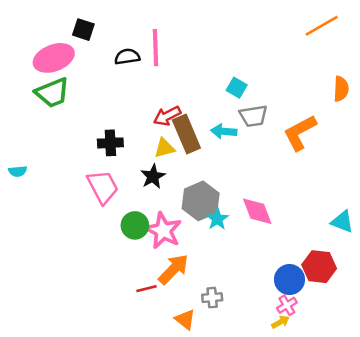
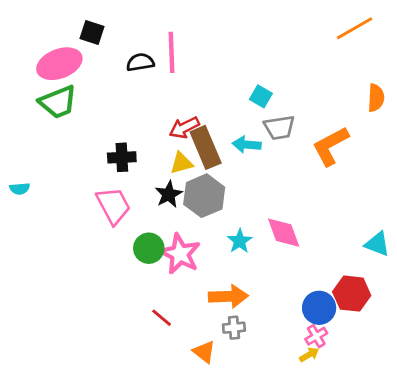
gray hexagon: (201, 201) -> (204, 196), moved
orange arrow: (174, 269) -> (228, 296), moved, turned 44
red line: (146, 289) -> (162, 318), turned 54

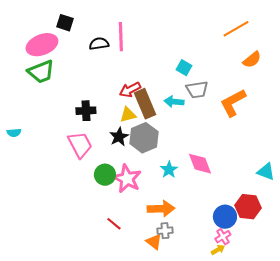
orange line: (355, 28) -> (236, 29), moved
orange semicircle: (376, 98) -> (252, 60), moved, turned 48
orange triangle: (204, 352) -> (154, 242), moved

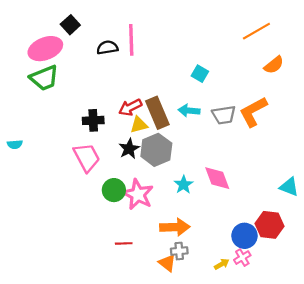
black square: (65, 23) -> (70, 25), turned 30
red arrow: (130, 90) -> (130, 107), moved
gray trapezoid: (197, 90) -> (224, 115), moved
red line: (114, 224) -> (124, 243), turned -42
yellow arrow: (218, 250) -> (222, 264), moved

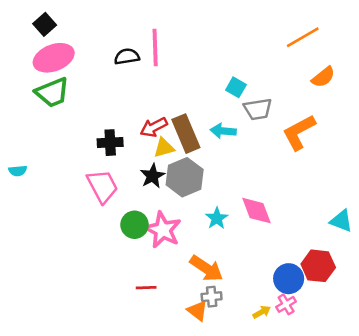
black square: (70, 25) -> (45, 24), moved
gray trapezoid: (224, 115) -> (258, 109), moved
orange arrow: (175, 227) -> (206, 268), turned 36

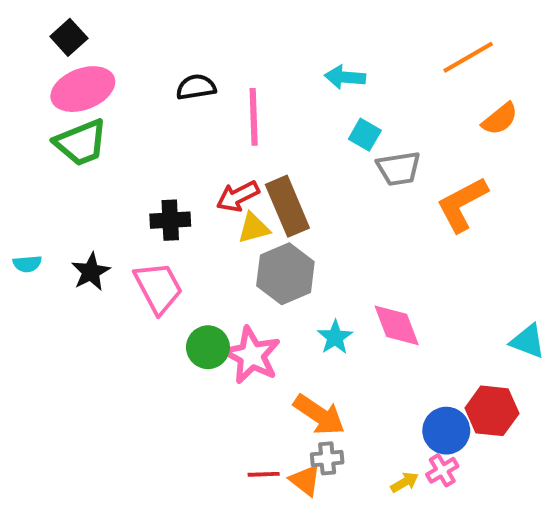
pink line: (155, 48) -> (254, 117), moved
cyan arrow: (223, 131) -> (345, 77), moved
black star: (153, 176) -> (91, 272), moved
red line: (146, 288) -> (264, 474), moved

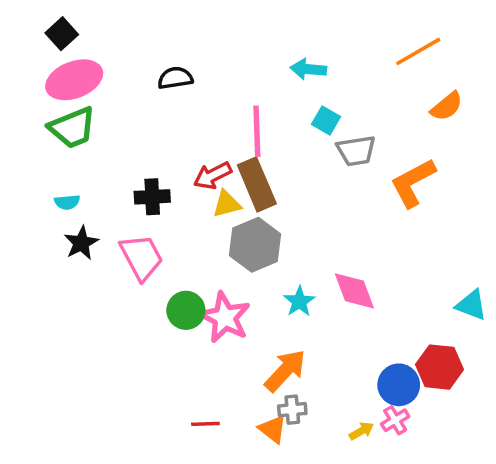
pink line: (254, 117) -> (257, 131), moved
cyan semicircle: (27, 264) -> (67, 202), moved
orange arrow: (319, 415) -> (285, 371), turned -81
red line: (264, 474) -> (205, 424), moved

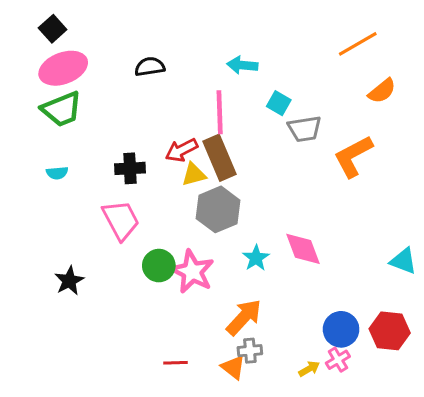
cyan arrow: (308, 69) -> (242, 65), moved
black star: (81, 243) -> (69, 281), moved
red hexagon: (439, 367) -> (390, 331), moved

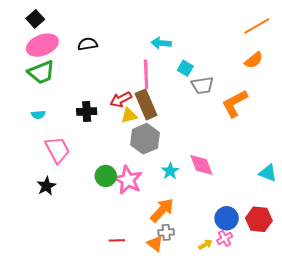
orange line: (358, 44) -> (257, 26), moved
black semicircle: (150, 67) -> (88, 44), moved
pink trapezoid: (121, 220) -> (57, 150), moved

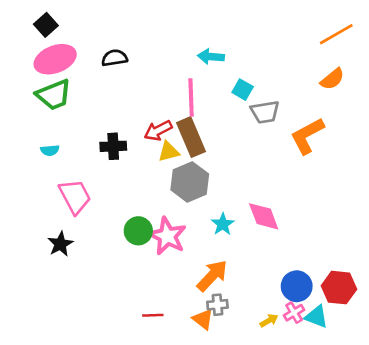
cyan triangle: (268, 173) -> (316, 317), moved

